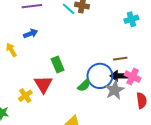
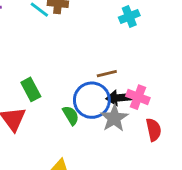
brown line: (120, 59) -> (107, 74), moved
green semicircle: (84, 85) -> (71, 115), turned -72

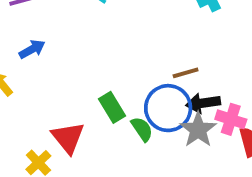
green rectangle: (31, 89) -> (112, 107), moved
pink cross: (138, 97) -> (231, 119), moved

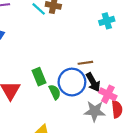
black arrow: (203, 103) -> (93, 82), turned -120
gray star: (198, 130) -> (95, 111), moved, turned 30

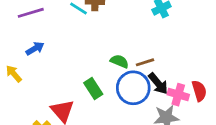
green semicircle: (55, 92) -> (119, 61), moved, turned -32
red semicircle: (117, 109) -> (199, 91), moved

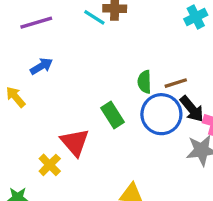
green semicircle: (119, 61) -> (145, 82), turned -114

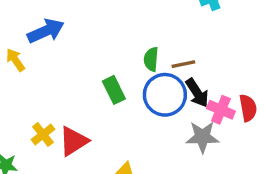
blue arrow: (41, 66) -> (46, 31), size x1.5
red triangle: (75, 142) -> (73, 141), moved, turned 32

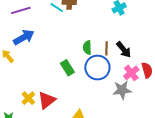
brown line: (183, 64) -> (106, 48), turned -72
black arrow: (197, 93) -> (124, 50), moved
pink cross: (221, 110) -> (131, 73), turned 35

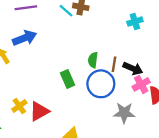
black arrow: (124, 50) -> (133, 68), turned -36
pink cross: (131, 73) -> (141, 84), moved

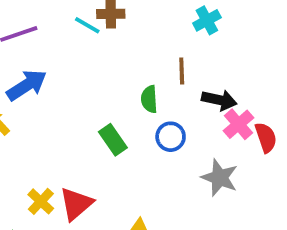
brown line: (114, 64) -> (182, 71), moved
blue circle: (101, 84) -> (171, 137), size x0.6
gray star: (124, 113) -> (220, 178), turned 30

